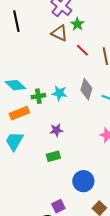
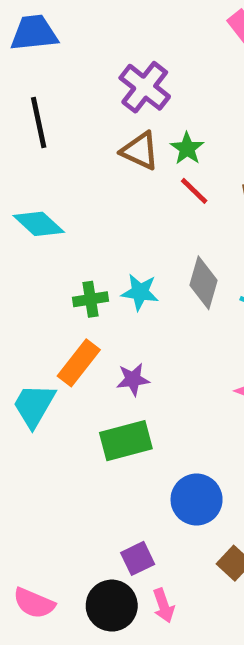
green star: (77, 24) -> (187, 148), moved
cyan diamond: (15, 85) -> (39, 224), moved
orange rectangle: (19, 113) -> (79, 363), moved, turned -30
green rectangle: (53, 156) -> (126, 441), size x1.5

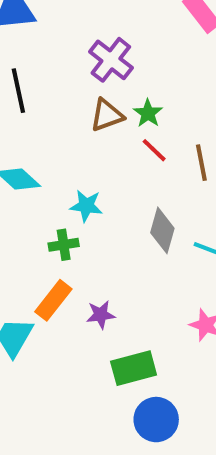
brown triangle: (140, 151) -> (107, 115), turned -45
cyan star: (140, 292) -> (86, 206), moved
green rectangle: (126, 441) -> (134, 368), moved

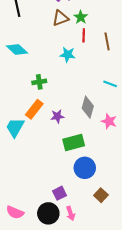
red line: (154, 150) -> (84, 35), turned 48
cyan star: (86, 206) -> (68, 55), moved
gray diamond: (162, 230) -> (88, 107), moved

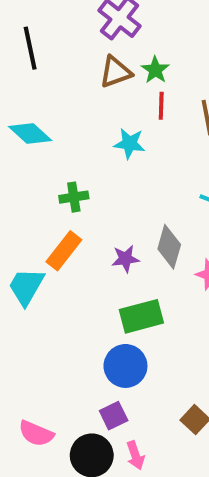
purple star: (57, 116) -> (125, 259), moved
blue circle: (85, 168) -> (125, 366), moved
pink semicircle: (15, 212) -> (36, 433), moved

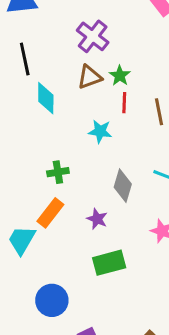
cyan diamond: (30, 134) -> (46, 98), moved, turned 48
gray diamond: (169, 247) -> (123, 186), moved
purple star: (125, 259) -> (97, 219), turned 30
blue circle: (125, 366) -> (52, 300), moved

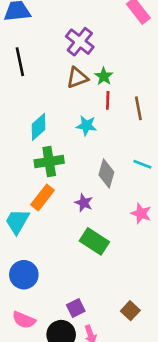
cyan diamond: (46, 98) -> (38, 127), moved, turned 48
green cross: (58, 172) -> (49, 162), size x1.5
green rectangle: (109, 263) -> (94, 241), turned 48
blue circle: (52, 300) -> (24, 275), moved

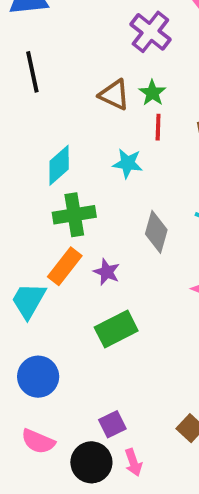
purple cross: (80, 42) -> (150, 32), moved
brown triangle: (77, 78) -> (114, 95), turned 45
purple star: (84, 203) -> (107, 272), moved
green rectangle: (94, 241) -> (116, 329), moved, turned -60

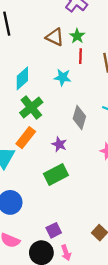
green cross: (74, 215) -> (31, 107), turned -30
purple star: (107, 272) -> (59, 144), moved

